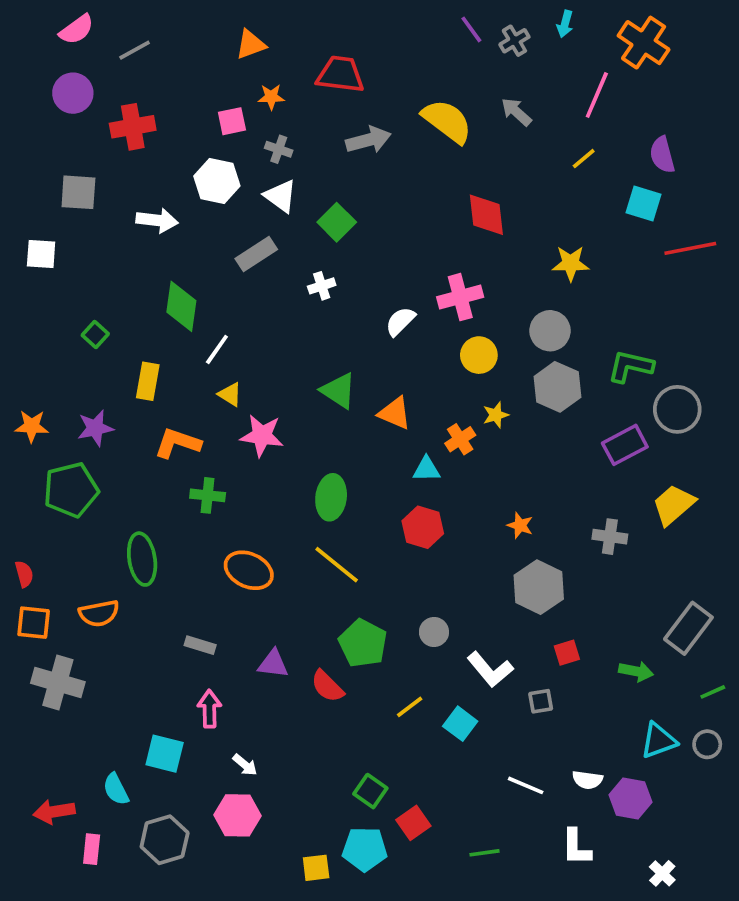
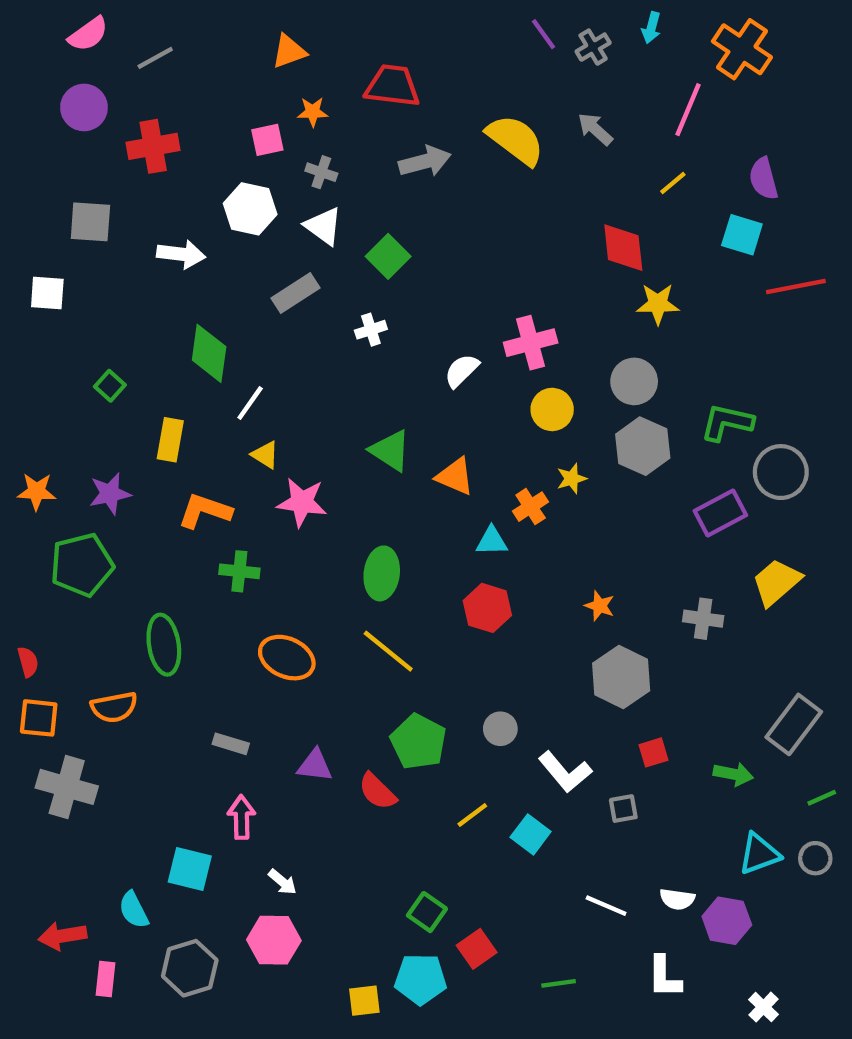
red diamond: (486, 215) -> (623, 248), moved

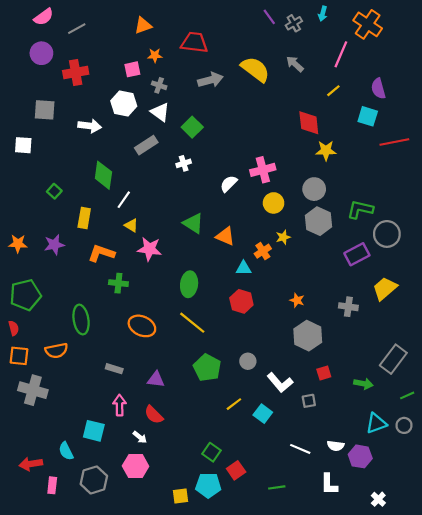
green pentagon: (82, 565) -> (25, 295), moved
red semicircle: (377, 791) -> (154, 415), moved

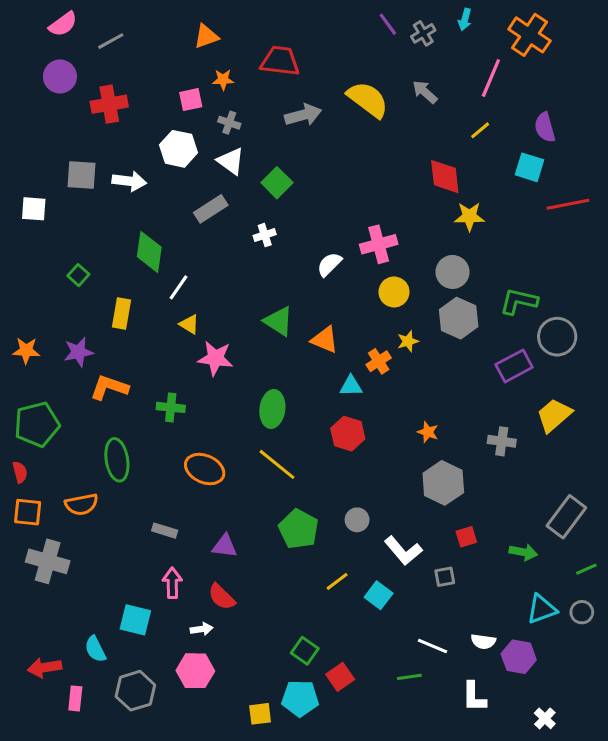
gray square: (45, 110) -> (81, 175), moved
orange L-shape: (101, 253) -> (109, 387), moved
white arrow: (140, 437) -> (202, 629), turned -48
green line: (277, 487) -> (409, 677), moved

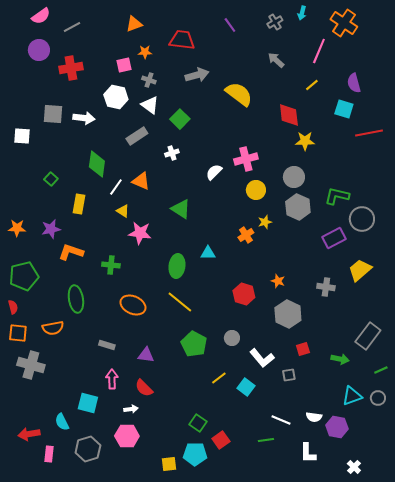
purple line: (388, 24) -> (230, 25), moved
yellow semicircle: (368, 100) -> (239, 94), moved
orange triangle: (325, 340) -> (141, 181), moved
cyan triangle: (351, 386) -> (208, 253), moved
red hexagon: (348, 434) -> (244, 294), moved

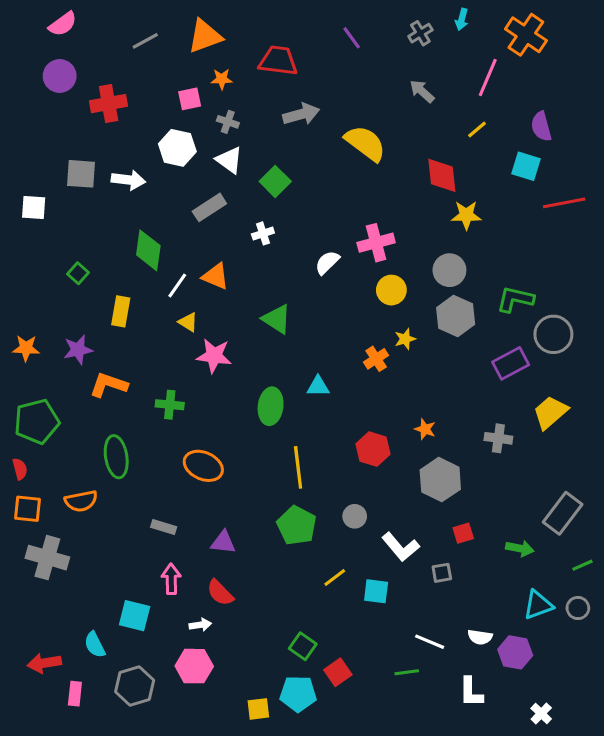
orange triangle: (134, 24) -> (205, 36), size x1.4
gray line: (72, 27) -> (145, 41), moved
yellow line: (180, 302) -> (298, 467), moved, turned 44
cyan square: (246, 387) -> (376, 591), turned -30

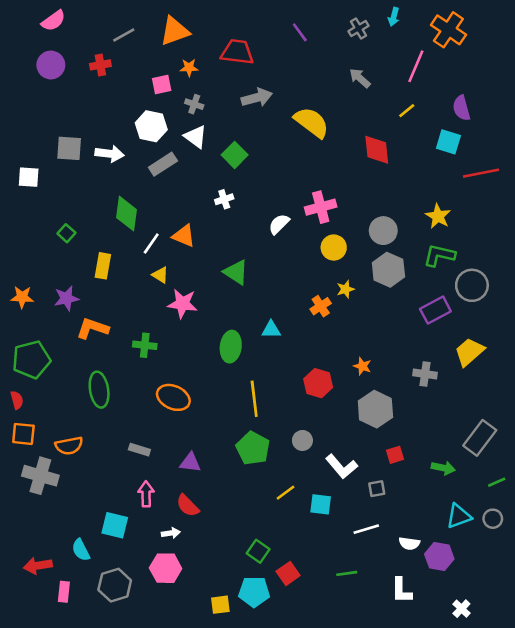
red cross: (109, 104) -> (100, 65), moved, size x0.7
gray rectangle: (209, 207) -> (163, 164), moved
yellow star: (466, 215) -> (438, 216), moved, turned 30
orange semicircle: (81, 501) -> (69, 446), moved
white line: (430, 642) -> (366, 529), moved, turned -40

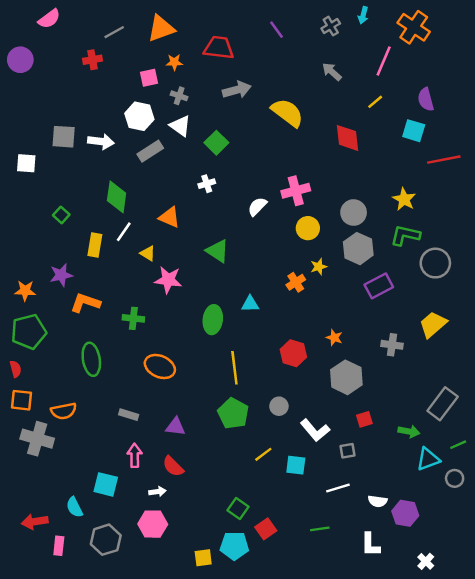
purple circle: (51, 65) -> (20, 60), moved
white line: (151, 244) -> (124, 232), moved
orange star: (22, 297) -> (25, 291), moved
purple rectangle: (435, 310) -> (379, 286), moved
cyan triangle: (459, 516) -> (428, 459), moved

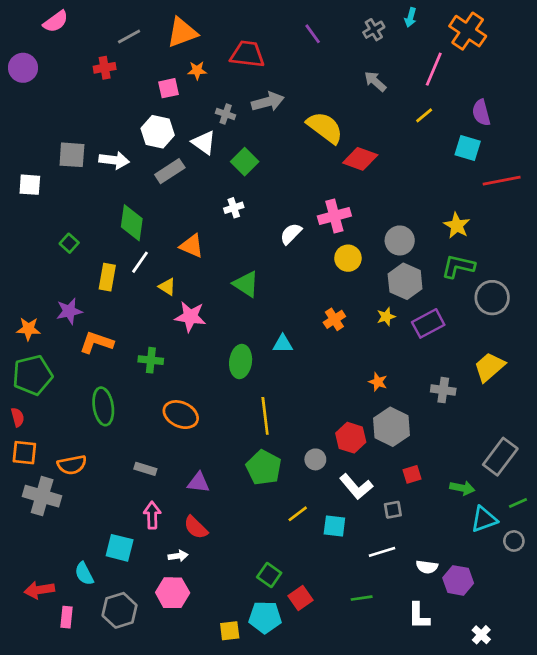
gray cross: (179, 96) -> (226, 114), moved
red diamond: (348, 138) -> (360, 159), moved, turned -64
yellow star: (319, 267) -> (386, 317), moved
red hexagon: (293, 353) -> (351, 438), moved

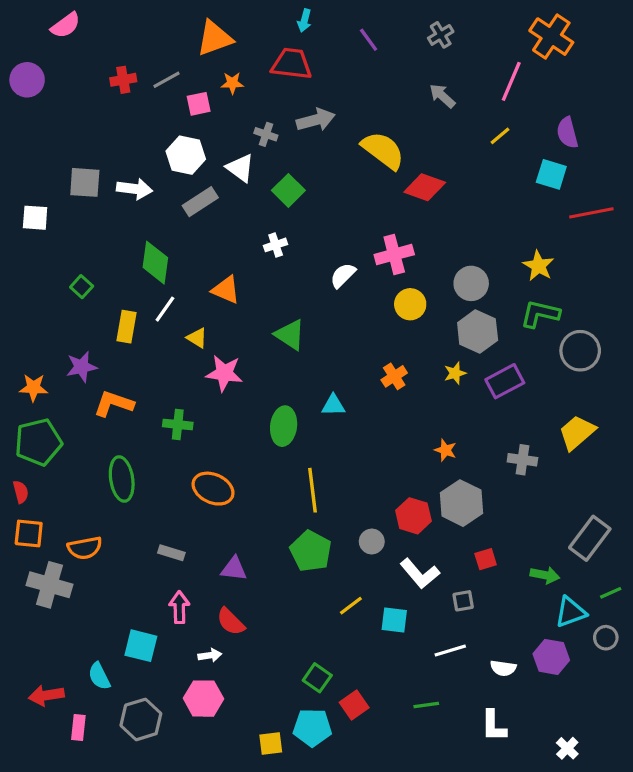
cyan arrow: (411, 17) -> (304, 20), moved
gray line: (129, 37) -> (167, 80), moved
purple hexagon: (458, 580) -> (551, 657), moved

